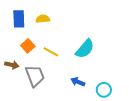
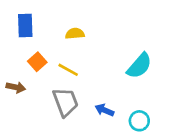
yellow semicircle: (43, 19) -> (75, 34), moved
cyan semicircle: (85, 49) -> (139, 66), moved
gray trapezoid: (35, 76) -> (65, 102), moved

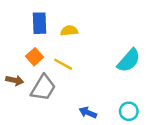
blue rectangle: (25, 25) -> (39, 23), moved
gray trapezoid: (65, 102) -> (43, 88), moved, turned 52
blue arrow: (104, 110) -> (88, 113), moved

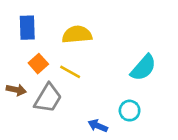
blue rectangle: (39, 23) -> (27, 28), moved
yellow semicircle: (69, 31) -> (77, 35), size x1.5
cyan circle: (129, 111) -> (130, 111), moved

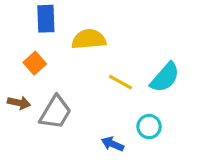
blue rectangle: (27, 28) -> (46, 19), moved
orange square: (38, 64) -> (35, 63), moved
yellow line: (70, 72) -> (120, 82), moved

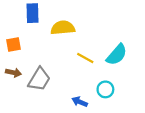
orange square: (35, 63) -> (13, 45), moved, turned 32

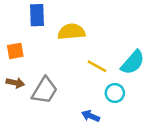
cyan circle: (105, 89) -> (115, 93), moved

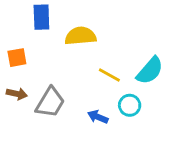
blue arrow: (91, 116) -> (98, 117), moved

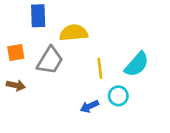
yellow line: (109, 75) -> (100, 68), turned 54
gray trapezoid: (50, 102) -> (50, 60), moved
blue arrow: (98, 117) -> (89, 106), turned -48

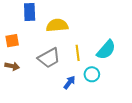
gray trapezoid: (50, 60) -> (49, 58), moved, turned 30
blue arrow: (89, 106) -> (69, 82), turned 152

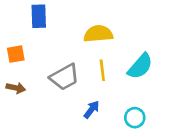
yellow semicircle: (57, 25) -> (98, 34), moved
cyan circle: (92, 74) -> (135, 118), moved

